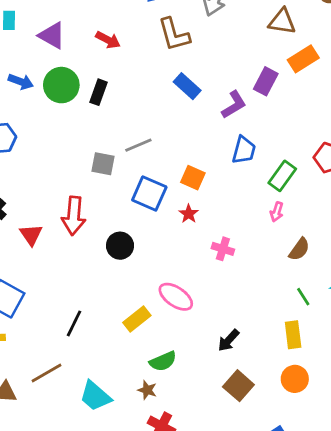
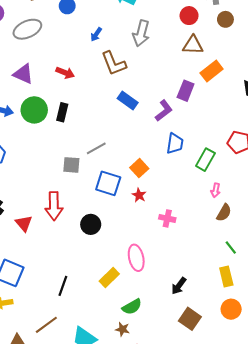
orange square: (193, 178) -> (139, 168), turned 30
pink arrow: (277, 212) -> (216, 190), moved
pink ellipse: (176, 297) -> (136, 258), turned 50

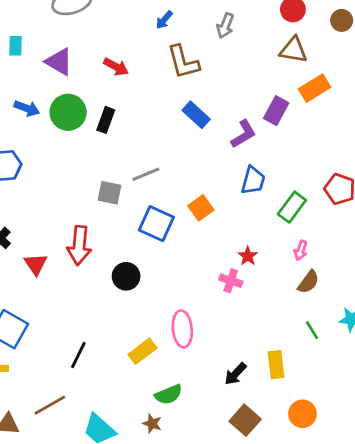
gray arrow: (141, 33) -> (225, 26), size x0.7
red star: (139, 195) -> (248, 256), moved
yellow rectangle: (226, 277) -> (276, 365), moved

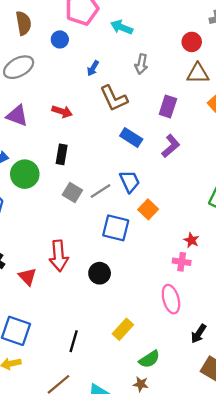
purple rectangle: (276, 111) -> (168, 107), moved
green circle: (68, 112) -> (25, 174), moved
blue trapezoid: (253, 180) -> (130, 181), moved, turned -30
gray square: (110, 193) -> (72, 193), moved, turned 30
pink ellipse: (182, 329) -> (171, 299), moved

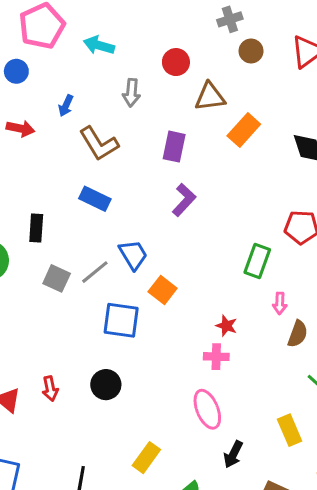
red circle: (192, 42) -> (176, 62), moved
red arrow: (62, 112) -> (20, 129), moved
blue rectangle: (131, 138) -> (95, 199), moved
red arrow: (59, 256) -> (50, 389), moved, size x0.6
black arrow: (199, 334) -> (233, 454), moved

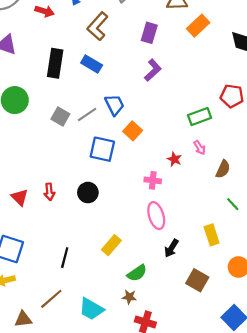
brown L-shape: (99, 144) -> (98, 26), turned 68
black rectangle: (36, 228) -> (55, 63), moved, size x1.5
green rectangle: (257, 261) -> (200, 117), turned 45
pink arrow: (280, 303) -> (200, 148), moved, turned -40
pink cross: (216, 357) -> (153, 180), moved

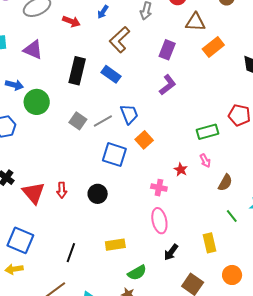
red triangle: (20, 197) -> (34, 193), size x1.4
yellow rectangle: (111, 245) -> (115, 245), turned 36

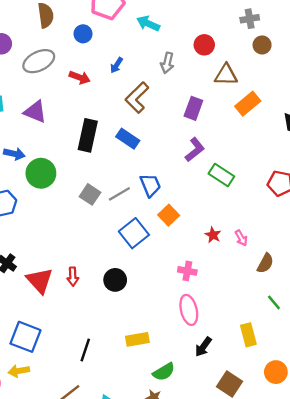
green rectangle: (208, 132) -> (221, 175), moved, turned 50
blue square: (114, 155) -> (134, 233), turned 35
red star: (181, 170) -> (213, 235), moved

